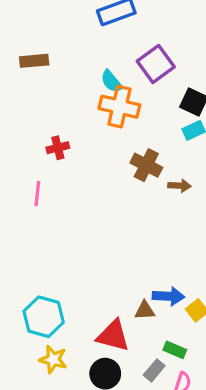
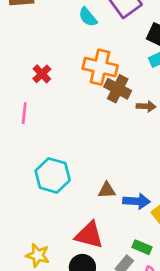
orange cross: (119, 107) -> (100, 67), moved
red cross: (58, 148) -> (42, 74), turned -30
brown triangle: (145, 310) -> (107, 190), moved
cyan hexagon: (44, 317) -> (53, 175), moved

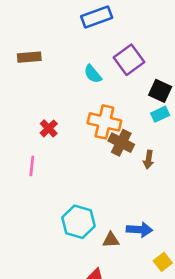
brown arrow: (146, 106) -> (148, 160), turned 96
cyan hexagon: (53, 175) -> (78, 222), moved
blue arrow: (137, 201) -> (139, 230), moved

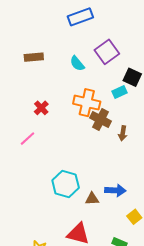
brown rectangle: (29, 57) -> (34, 57), moved
cyan rectangle: (160, 114) -> (120, 92), moved
pink line: (32, 166) -> (28, 139), turned 42

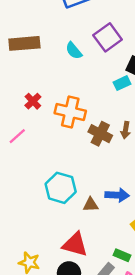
brown rectangle: (34, 57) -> (24, 43), size x1.4
orange cross: (87, 103) -> (70, 112), moved
brown cross: (100, 120) -> (100, 134), moved

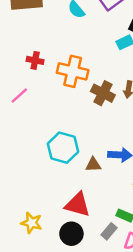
red cross: (33, 101) -> (35, 60), turned -35

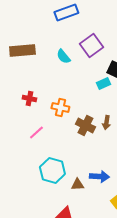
orange cross: (73, 71) -> (60, 108), size x0.7
pink line: (19, 96) -> (36, 132), moved

